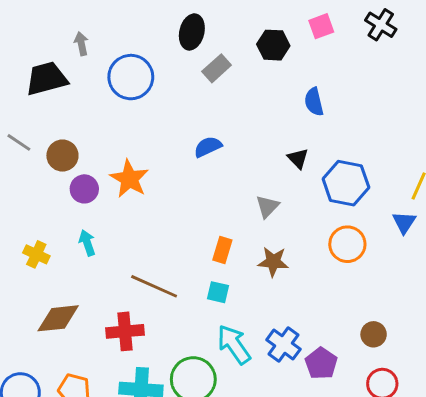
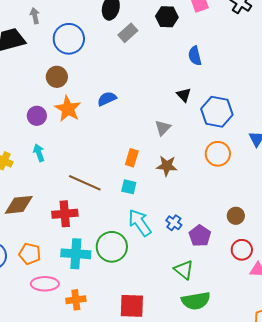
blue semicircle: (208, 147) -> (107, 99), moved
brown circle: (62, 156) -> (57, 77), moved
blue cross: (283, 344) -> (174, 223), size x0.7

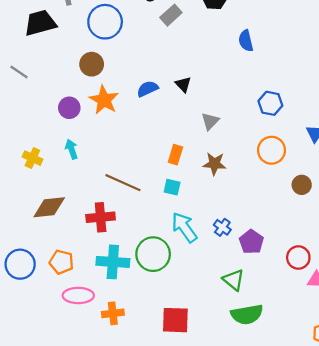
black triangle: (184, 95) -> (183, 84), moved
blue hexagon: (217, 112) -> (270, 103), size x0.7
brown circle: (236, 216) -> (302, 185), moved

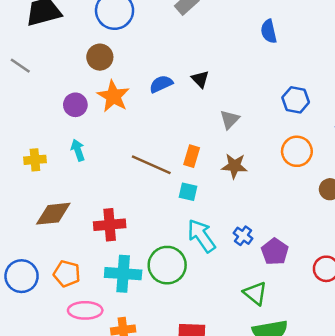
yellow cross: (32, 158) -> (35, 160), turned -30
brown line: (123, 183) -> (151, 165), moved

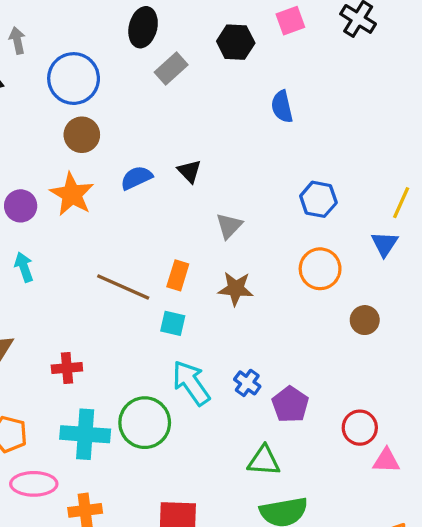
brown circle: (100, 57) -> (82, 135), moved
red cross: (110, 225) -> (67, 368), size x0.7
green triangle: (255, 293) -> (264, 461), turned -35

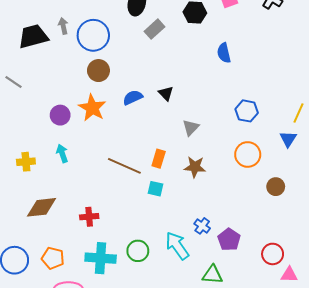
gray arrow: (17, 40) -> (63, 26), moved
cyan arrow: (191, 383) -> (177, 246), moved
green circle: (145, 423) -> (138, 251), size x0.7

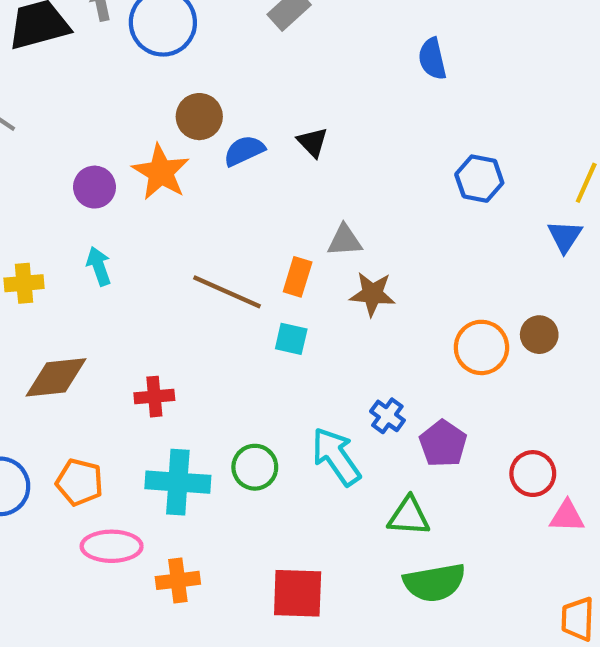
brown circle: (98, 71) -> (199, 117), moved
gray triangle: (191, 128) -> (345, 241), moved, turned 42
orange circle: (248, 154) -> (481, 347), moved

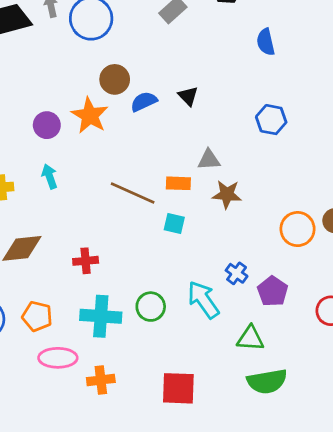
blue hexagon: (479, 179) -> (271, 120), moved
orange rectangle: (298, 277) -> (178, 183), turned 75

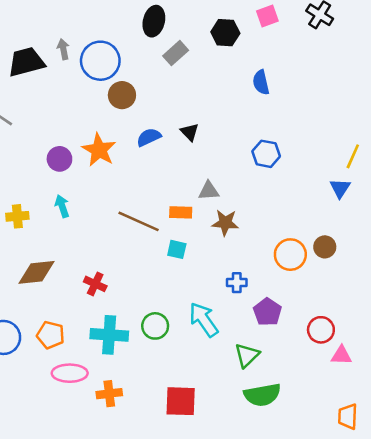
brown circle: (115, 79) -> (122, 95), moved
red cross: (86, 261) -> (95, 284), turned 30
blue cross: (237, 273) -> (237, 283), moved, turned -36
green triangle: (250, 338) -> (247, 355), turned -48

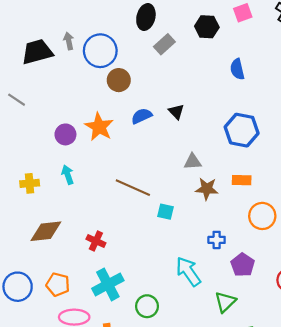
blue hexagon: (266, 154) -> (242, 130), size x1.4
orange rectangle: (181, 212) -> (242, 180), moved
green circle: (155, 326) -> (147, 306), moved
cyan cross: (109, 335) -> (108, 284), turned -32

